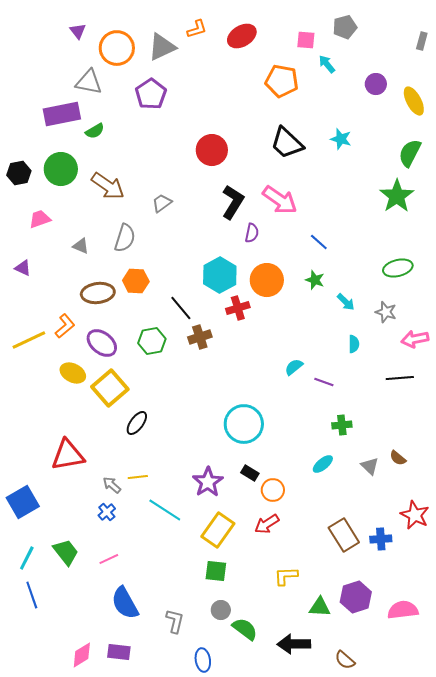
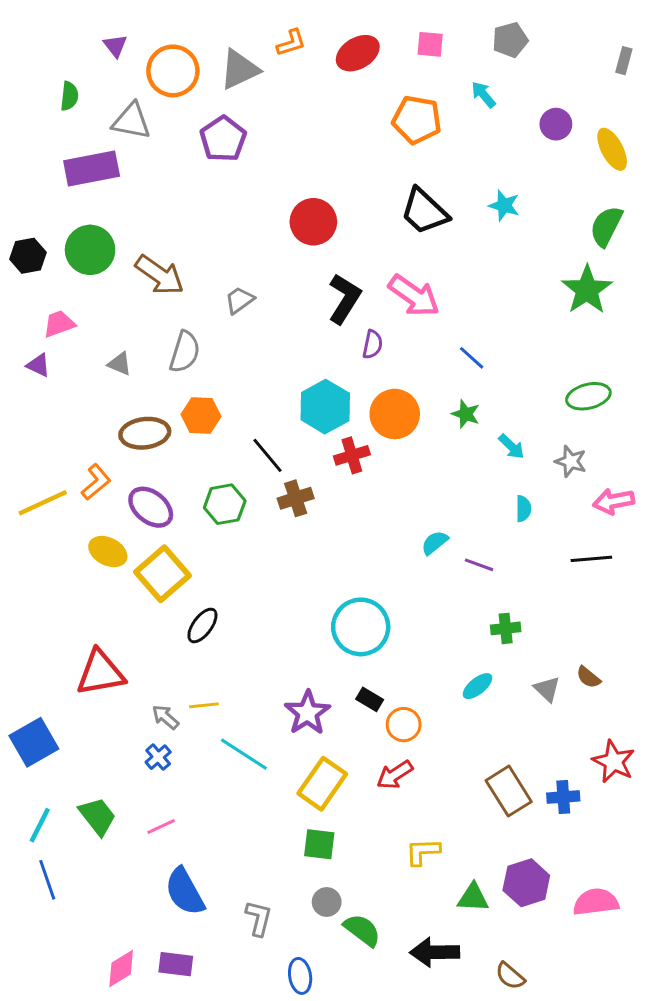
pink square: (306, 40) -> (430, 44), moved
green semicircle: (95, 131) -> (69, 96), moved, turned -54
purple triangle: (23, 268) -> (38, 365), moved

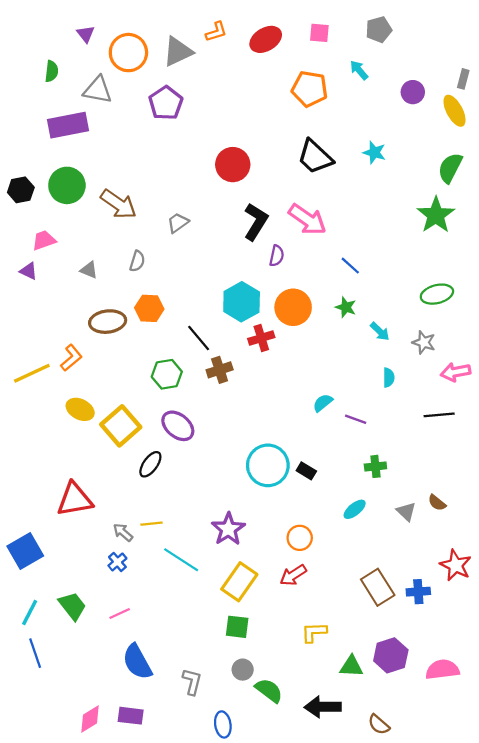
gray rectangle: (624, 61) -> (463, 79), moved
gray semicircle: (185, 352) -> (137, 261), size x0.7
purple ellipse: (151, 507) -> (178, 426), moved
black rectangle: (370, 699) -> (306, 471), moved

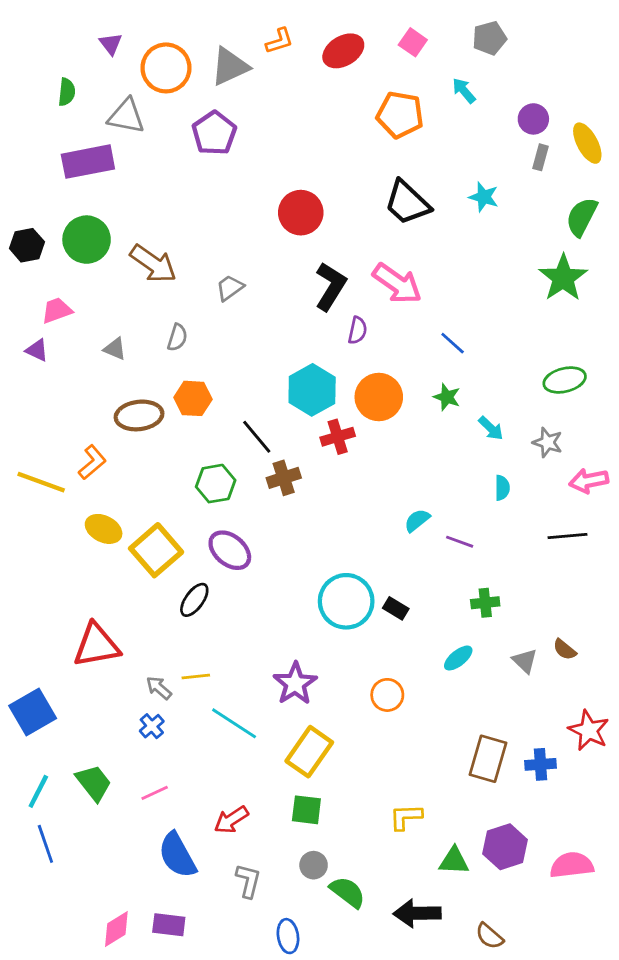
pink square: (319, 33) -> (413, 42), turned 30
gray rectangle: (463, 79) -> (540, 157), moved
yellow line: (32, 373) -> (41, 482), turned 45
red arrow: (293, 575) -> (231, 820), moved
brown rectangle: (378, 587) -> (488, 759), turned 48

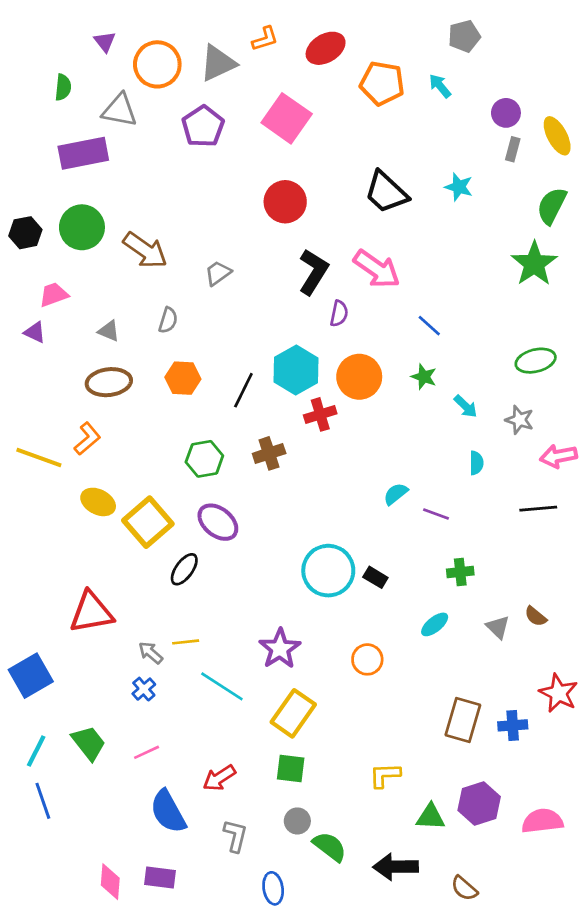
pink square: (413, 42) -> (287, 118), moved, size x1.8
orange pentagon: (400, 115) -> (382, 83), moved
brown ellipse: (139, 415) -> (109, 382), moved
black line: (257, 437) -> (243, 390), moved, turned 66
pink diamond: (116, 929) -> (110, 882), turned -54

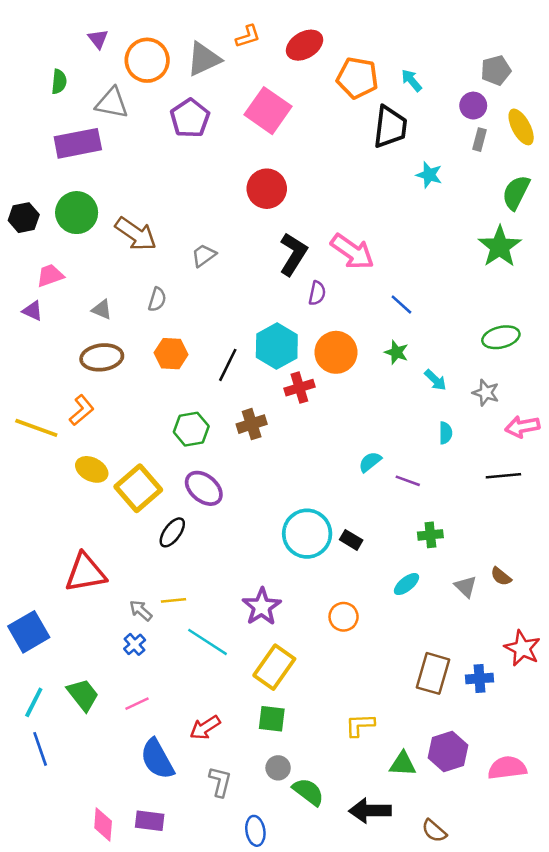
gray pentagon: (464, 36) -> (496, 70), moved
black trapezoid: (386, 192) -> (390, 127), moved, turned -126

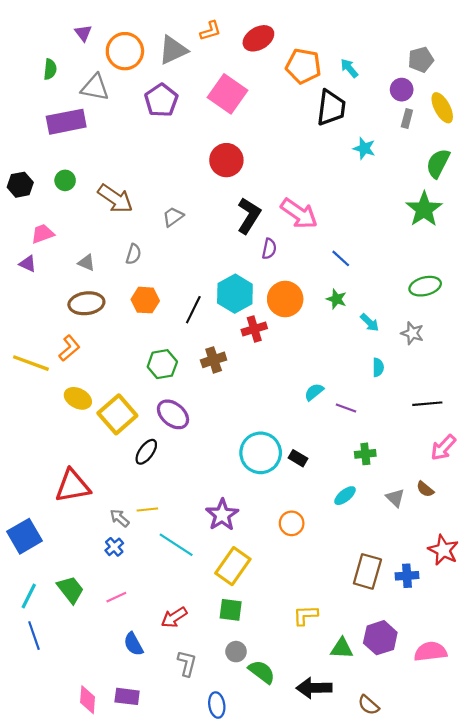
green circle: (77, 213) -> (65, 180), size x0.6
pink arrow: (522, 427) -> (443, 448), moved, turned -36
blue semicircle: (157, 759) -> (133, 644), size x0.7

